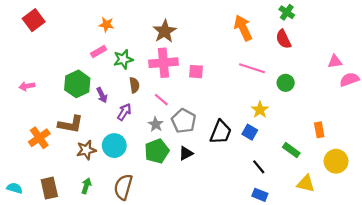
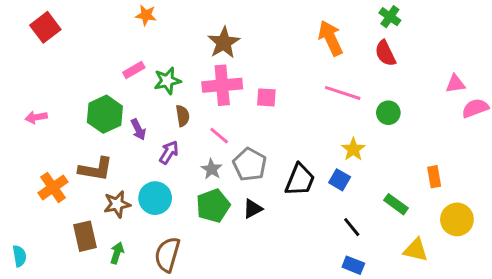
orange star: (106, 25) -> (146, 15), moved
cyan semicircle: (15, 188) -> (19, 256), turned 64
brown rectangle: (49, 188) -> (85, 236), moved

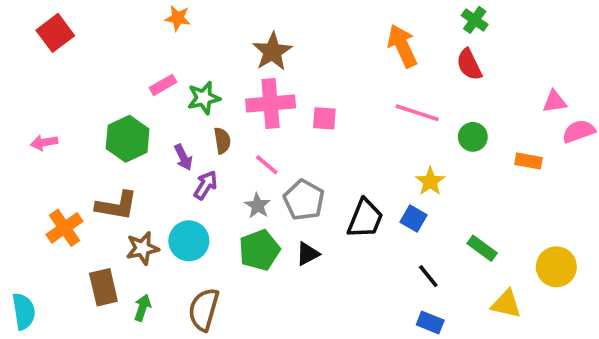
purple arrow: (138, 129) -> (183, 157), moved
orange rectangle: (434, 177) -> (529, 161), moved, turned -70
cyan semicircle: (19, 256) -> (24, 311), size x1.4

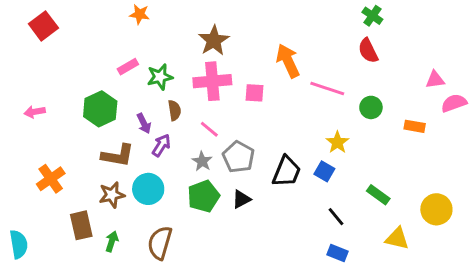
orange arrow: (402, 46) -> (288, 61), moved
brown L-shape: (116, 206) -> (118, 155), moved

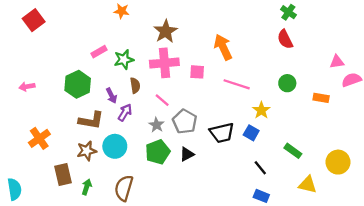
orange star: (139, 14) -> (122, 11), moved
pink line: (327, 88) -> (237, 84), moved
black trapezoid: (287, 171) -> (222, 133), turned 55

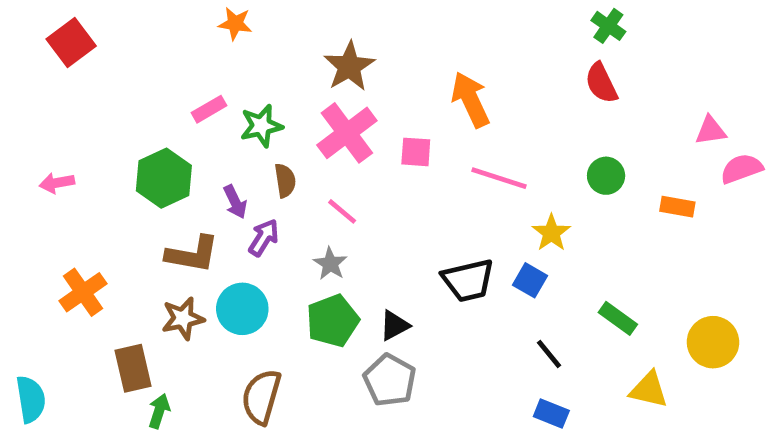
orange star: (122, 11) -> (235, 24), moved
pink cross: (164, 63) -> (347, 133), turned -32
gray pentagon: (185, 122) -> (390, 380), moved
green arrow: (87, 187) -> (159, 411), moved

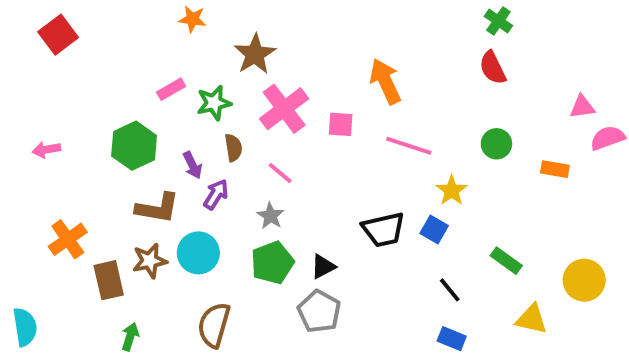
brown star: (349, 66) -> (255, 54), moved
brown rectangle: (133, 368) -> (109, 280), moved

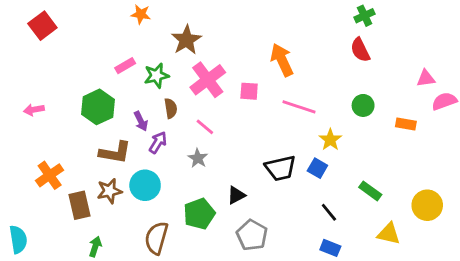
green cross: (498, 21) -> (365, 16), turned 30
green pentagon: (272, 263) -> (199, 214), moved
gray pentagon: (319, 311) -> (252, 235), moved

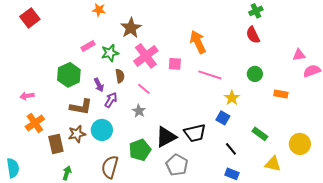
pink arrow: (34, 110) -> (27, 96), moved
orange rectangle: (406, 124) -> (281, 94), moved
black trapezoid: (280, 168) -> (195, 133), moved
black triangle: (236, 195) -> (166, 137), size x1.6

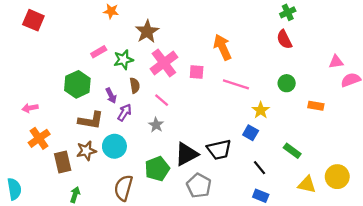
red square: (30, 18) -> (33, 20), turned -30
yellow circle: (300, 144) -> (337, 177), moved

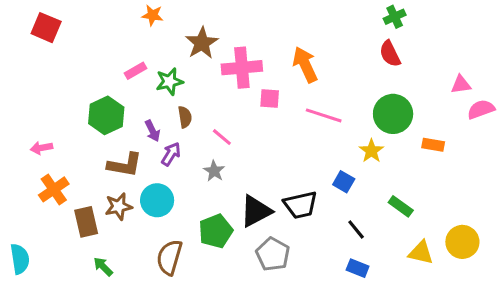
pink cross: (164, 63) -> (242, 68), moved, turned 32
green circle: (287, 83) -> (393, 114), size x1.6
yellow star: (261, 110) -> (371, 151), moved
green arrow: (75, 195) -> (103, 267), turned -63

